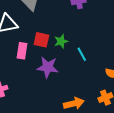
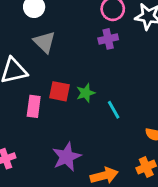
purple star: (48, 67) -> (67, 157), moved, turned -30

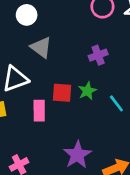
purple cross: (108, 39) -> (98, 55), moved

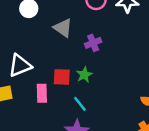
gray triangle: (41, 47) -> (63, 28), moved
cyan line: (116, 103) -> (80, 104), moved

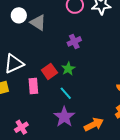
gray triangle: (63, 28) -> (38, 23), moved
red square: (62, 77) -> (49, 71), turned -35

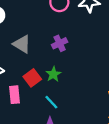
gray triangle: (38, 23) -> (22, 44), moved

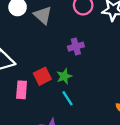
gray triangle: (22, 44) -> (43, 15), moved
cyan line: (51, 102) -> (68, 98), moved

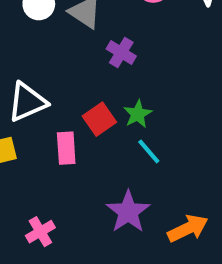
purple cross: (76, 47) -> (121, 53), moved, turned -35

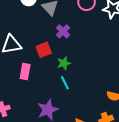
red square: (99, 119) -> (44, 50), moved

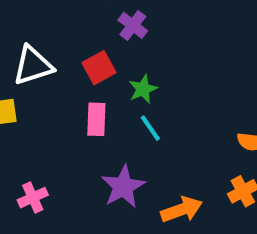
pink rectangle: (25, 71) -> (96, 119), moved

